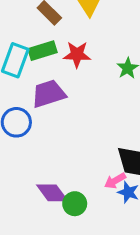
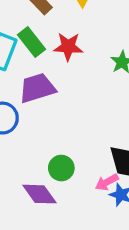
green rectangle: (43, 51) -> (31, 42), turned 68
green circle: (75, 204) -> (61, 168), moved

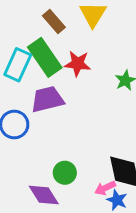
green rectangle: (31, 42) -> (45, 57), size x1.4

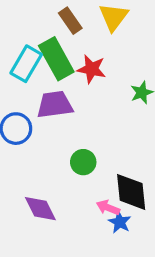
green circle: (65, 173) -> (83, 162), moved
pink arrow: (105, 188) -> (108, 208), turned 42

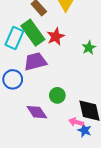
red star: (92, 69) -> (56, 37), turned -30
purple diamond: (40, 209) -> (37, 112), moved

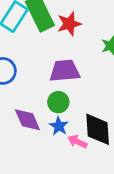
purple trapezoid: (35, 62) -> (65, 71), moved
blue star: (85, 130) -> (59, 126), moved

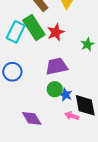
purple diamond: (27, 120) -> (32, 118), moved
blue star: (59, 126) -> (66, 95), moved

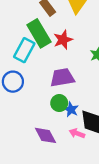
cyan rectangle: (16, 32) -> (24, 50), moved
purple diamond: (32, 118) -> (46, 135), moved

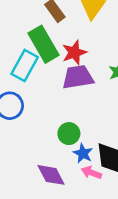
purple trapezoid: (62, 78) -> (78, 77), moved
blue star: (71, 110) -> (83, 153), moved

